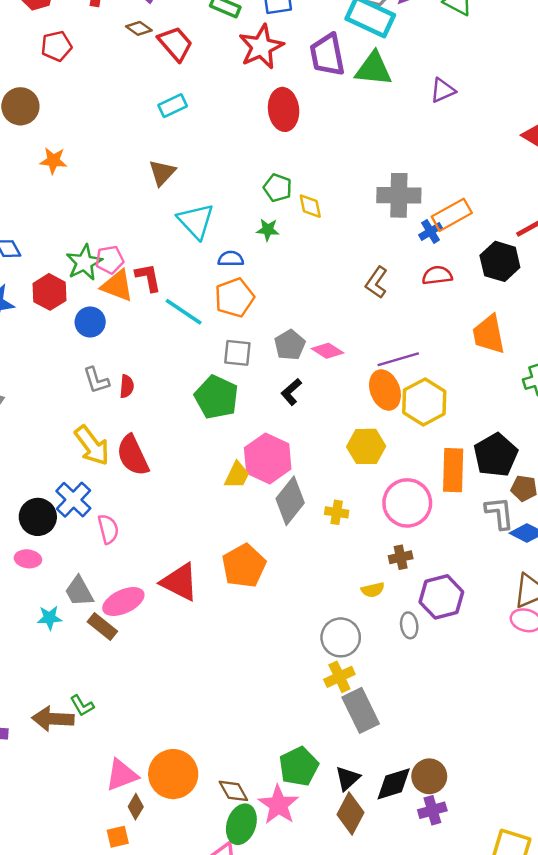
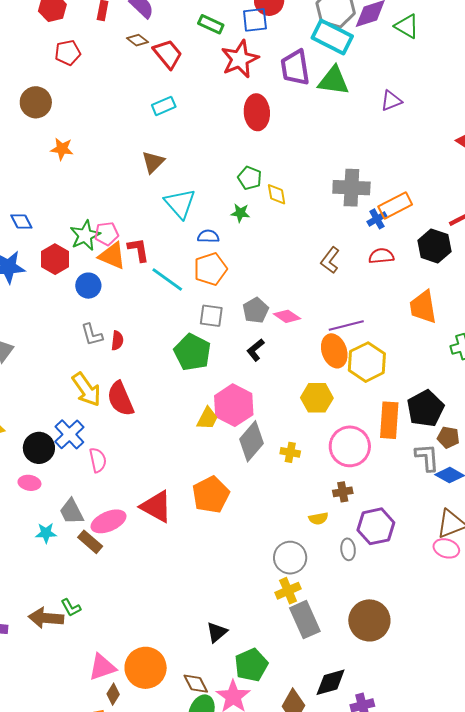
brown circle: (429, 776) -> (369, 620), moved, size x1.4
black triangle: (348, 778) -> (217, 632), moved

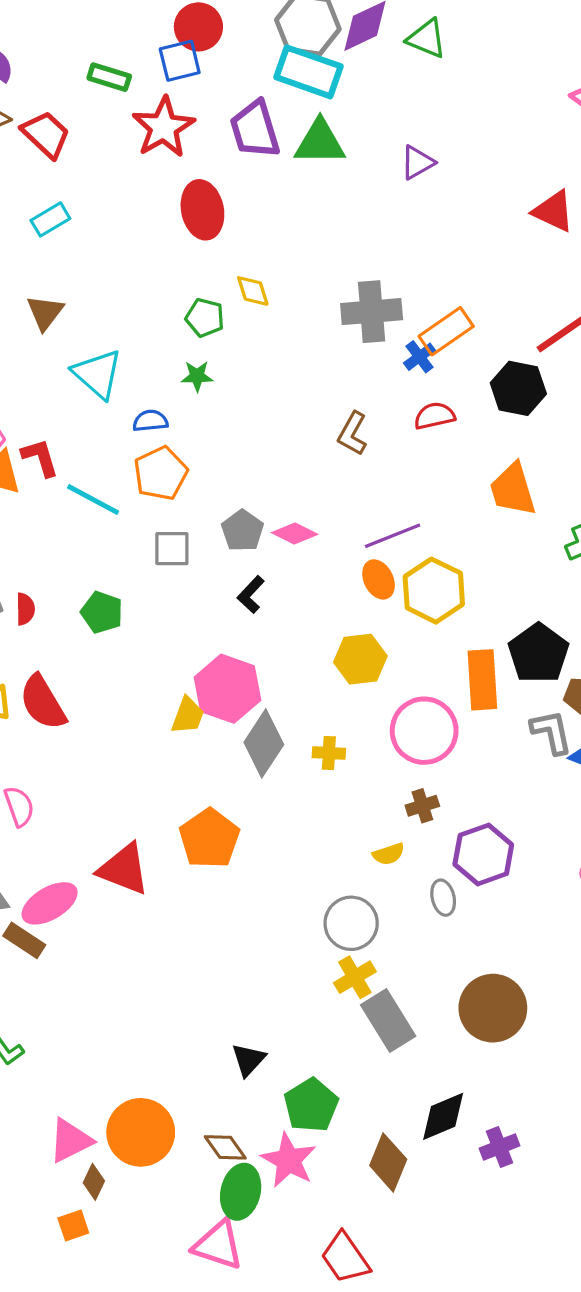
yellow diamond: (277, 194) -> (253, 291), moved
orange ellipse: (334, 351) -> (379, 579), size x0.7
green pentagon: (192, 352) -> (102, 612), moved, size x0.7

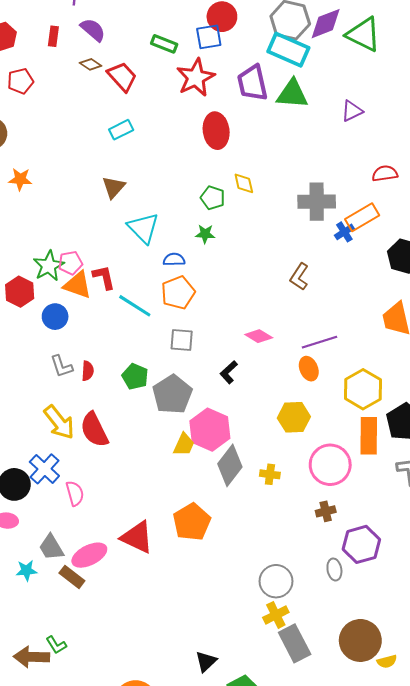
green triangle: (427, 39) -> (363, 34), size x1.4
red semicircle: (434, 416) -> (385, 173), moved
gray pentagon: (243, 531) -> (172, 394), moved, size x1.5
yellow hexagon: (434, 591) -> (363, 389), moved
yellow semicircle: (389, 854) -> (387, 661), moved

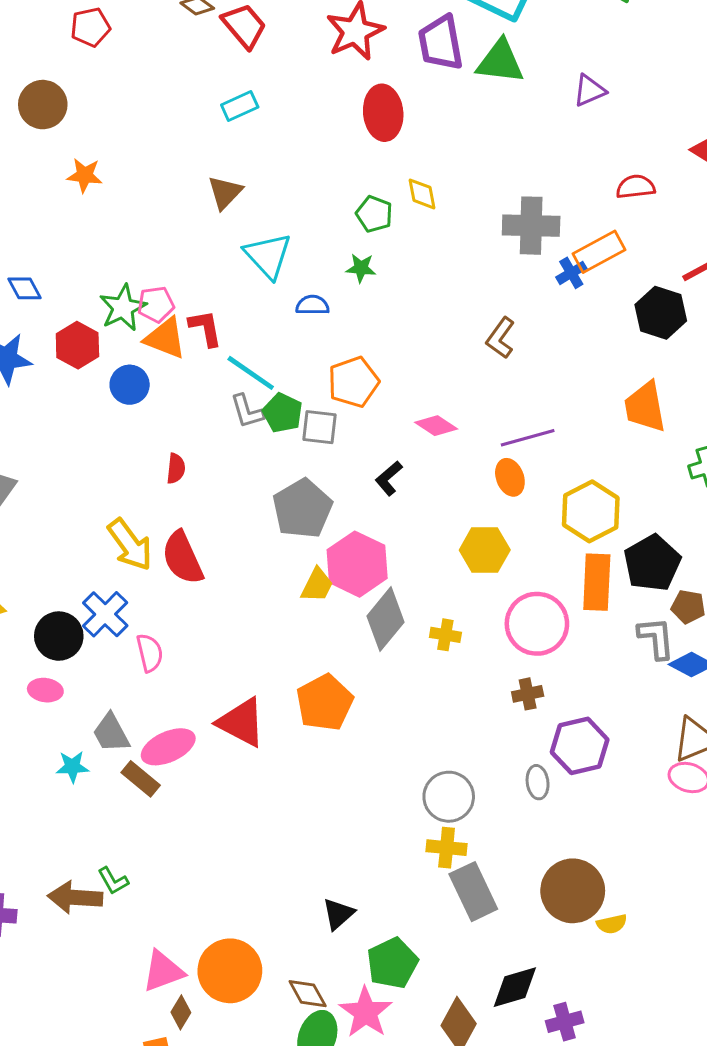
orange pentagon: (178, 293) -> (353, 382), moved
gray L-shape: (62, 366) -> (247, 411), moved
green pentagon: (135, 376) -> (283, 413), moved
yellow cross: (276, 615) -> (447, 848), turned 30

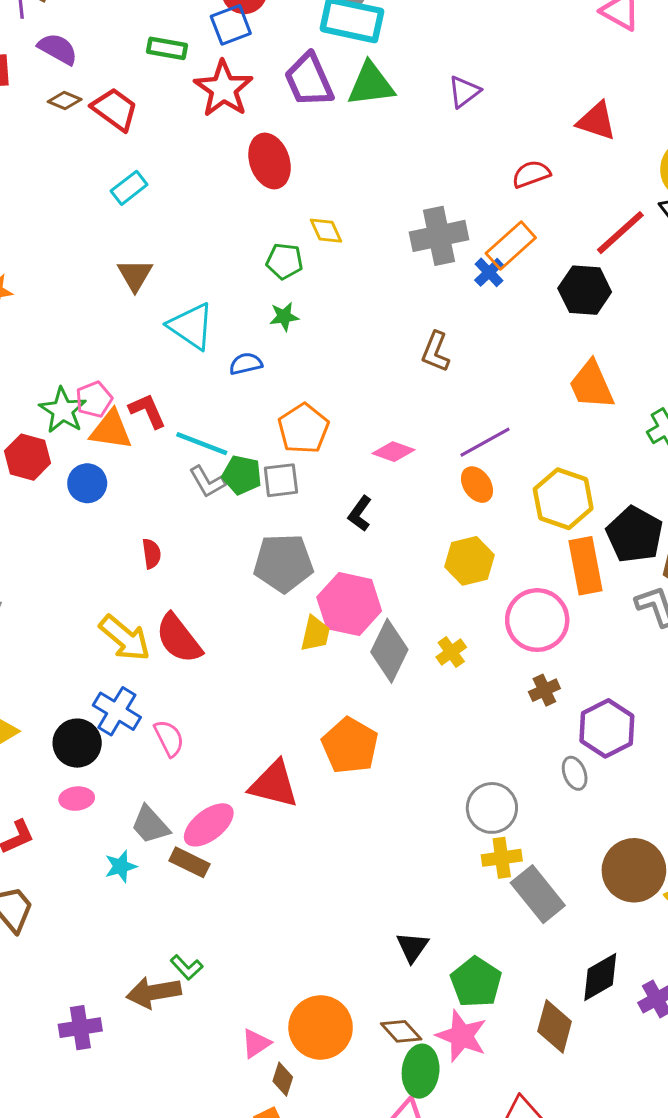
gray pentagon: (302, 509) -> (283, 563), turned -30
yellow cross: (445, 635) -> (451, 652), turned -32
pink triangle: (163, 971) -> (256, 1043), size x0.7

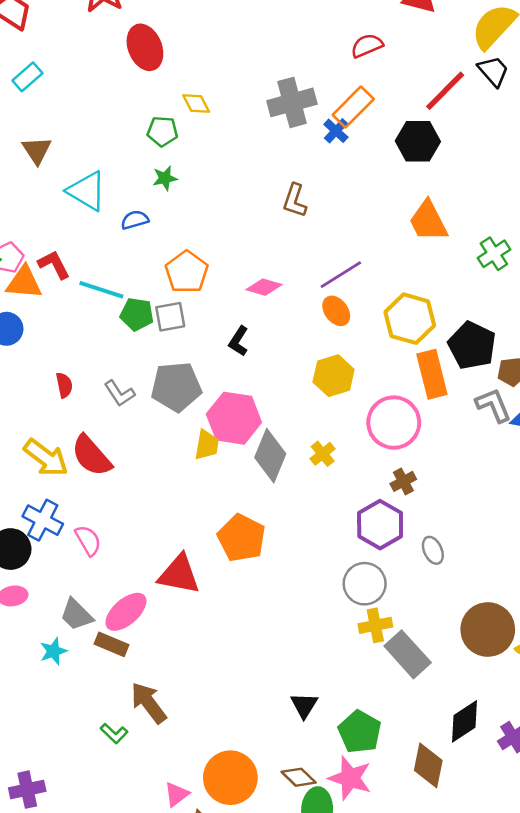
gray L-shape: (207, 482) -> (119, 393), moved
purple hexagon: (607, 728) -> (380, 525), moved
brown arrow: (154, 992) -> (149, 703), moved, turned 66

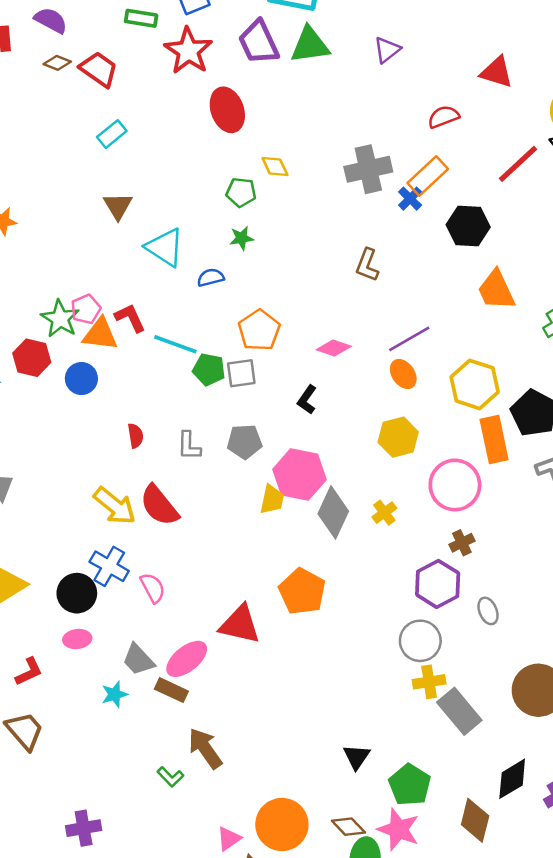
black hexagon: (418, 141) -> (468, 226), moved
gray pentagon: (176, 387) -> (245, 442), size x0.7
gray L-shape: (119, 393) -> (189, 446), turned 32

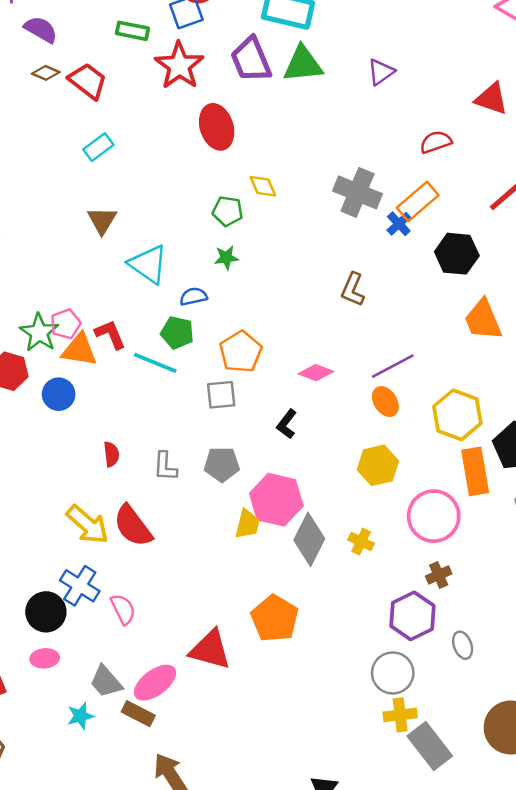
gray cross: (368, 169) -> (358, 192), turned 33
green pentagon: (209, 369) -> (177, 333), moved
yellow cross: (384, 513) -> (361, 542), turned -30

